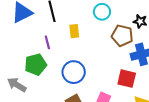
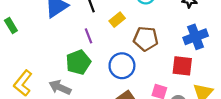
yellow rectangle: (74, 31) -> (117, 20), turned 64
brown pentagon: (122, 36) -> (146, 39), moved

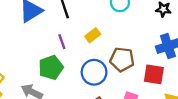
yellow rectangle: (117, 20) -> (93, 35), moved
brown pentagon: (146, 39) -> (122, 59), moved

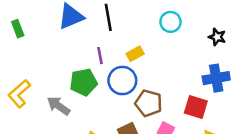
brown pentagon: (122, 59) -> (149, 103), moved
blue circle: (94, 72) -> (122, 81), moved

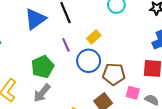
green pentagon: (84, 82) -> (43, 67), moved
gray arrow: (59, 106) -> (42, 93), turned -72

